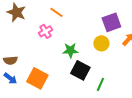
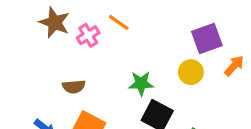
pink cross: (45, 31) -> (88, 35), moved
brown semicircle: (10, 60) -> (74, 87), moved

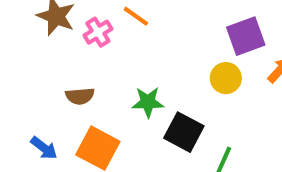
green star: (141, 83) -> (148, 102), moved

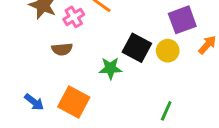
brown semicircle: (80, 96) -> (62, 49), moved
black square: (184, 132) -> (137, 48), moved

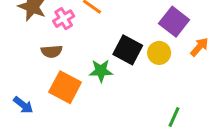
purple square: (182, 20) -> (174, 22), turned -32
orange square: (74, 102) -> (65, 87), moved
green line: (166, 111) -> (174, 117), moved

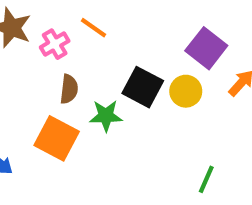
brown semicircle: (52, 51) -> (69, 89), moved, turned -78

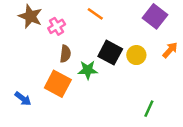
orange line: (94, 28) -> (95, 14), moved
purple square: (206, 48) -> (155, 16), moved

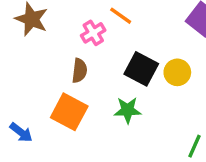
pink cross: (57, 26) -> (93, 33), moved
green star: (88, 70) -> (128, 110), moved

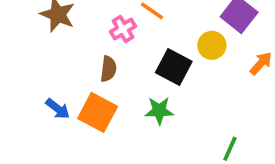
yellow circle: (177, 72) -> (212, 45), moved
blue arrow: (21, 132) -> (58, 109), moved

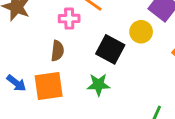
pink cross: (123, 29) -> (69, 19), turned 30
orange square: (98, 112) -> (49, 86), turned -36

